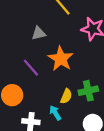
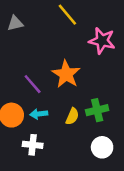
gray triangle: (39, 33) -> (15, 23), moved
cyan arrow: (55, 113) -> (39, 114), moved, turned -64

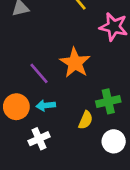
yellow semicircle: (72, 116) -> (86, 120), moved
white cross: (33, 145) -> (39, 139), turned -30

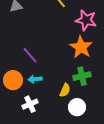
orange star: (75, 63) -> (81, 47), moved
white circle: (114, 141) -> (77, 107), moved

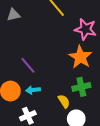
yellow semicircle: (65, 90) -> (64, 101), turned -56

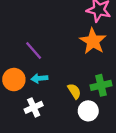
green cross: (81, 87) -> (101, 85), moved

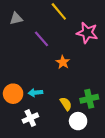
orange star: (93, 41) -> (63, 62), moved, size x0.6
purple line: (34, 50) -> (42, 39), moved

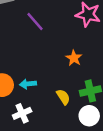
orange star: (63, 62) -> (74, 58), moved
white circle: (78, 121) -> (89, 116), moved

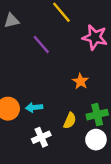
yellow semicircle: (63, 97) -> (70, 121), turned 56
white cross: (22, 113) -> (41, 137), moved

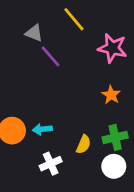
gray triangle: (12, 21) -> (34, 33), moved, turned 35
orange star: (80, 81) -> (111, 95), moved

